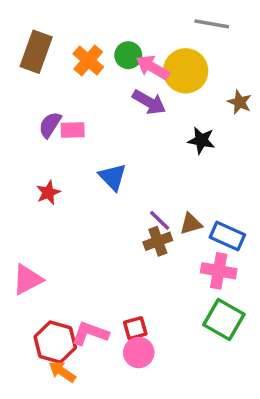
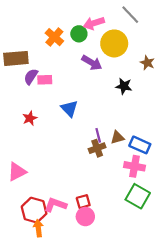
gray line: (212, 24) -> (130, 15), turned 36
brown rectangle: (36, 52) -> (16, 58), moved, turned 65
pink arrow: (153, 67) -> (94, 23), moved, turned -48
purple line: (160, 220) -> (98, 135), turned 32
orange arrow: (62, 372) -> (38, 228), turned 49

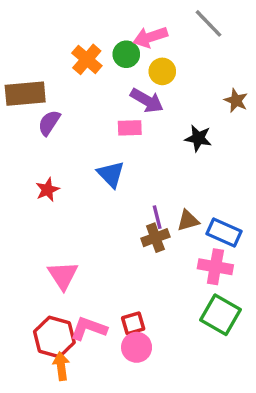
yellow circle: (114, 43) -> (162, 71), moved, size x0.6
pink rectangle: (45, 80) -> (130, 128), moved
pink triangle: (17, 172) -> (63, 275), moved, turned -36

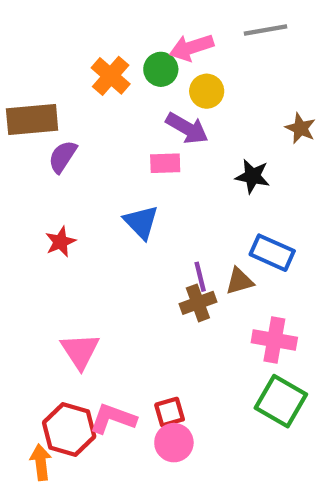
gray line: (209, 23) -> (266, 30), turned -56
blue rectangle: (224, 232) -> (272, 253), moved
orange arrow: (61, 366) -> (41, 462), moved

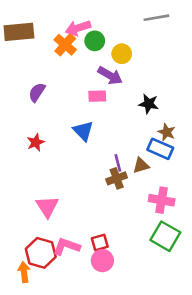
pink arrow: (191, 47) -> (78, 28), moved
brown rectangle: (32, 120) -> (19, 32), moved
brown star: (301, 128) -> (167, 132), moved

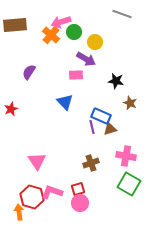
gray line: (156, 18) -> (122, 14), turned 30
red star: (36, 142) -> (11, 109), moved
blue rectangle: (160, 149) -> (101, 116), moved
brown cross: (117, 178) -> (91, 163), moved

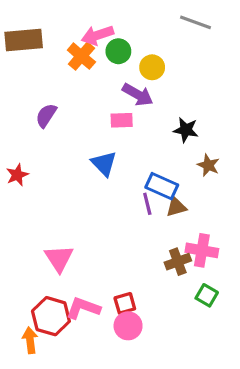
brown cross: (91, 163) -> (178, 262), moved
green square: (129, 184) -> (207, 295), size x0.6

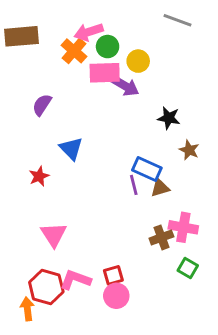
pink rectangle: (122, 120) -> (105, 73), moved, size x1.5
blue triangle: (104, 164) -> (71, 149), moved
red star: (17, 175) -> (39, 176), moved

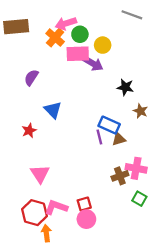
orange arrow: (27, 309) -> (46, 233), moved

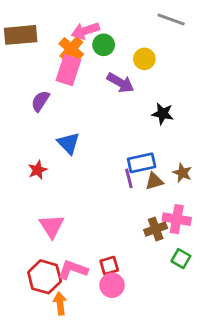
yellow circle: (103, 45) -> (144, 59), moved
pink rectangle: (78, 54) -> (68, 70), moved, turned -70
brown star: (140, 111) -> (182, 173), moved
blue rectangle: (109, 125) -> (142, 163), turned -36

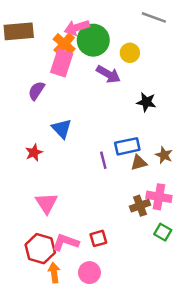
green circle: (104, 45) -> (93, 40), size x1.6
purple line: (129, 178) -> (103, 160), moved
pink circle: (112, 285) -> (89, 273), moved

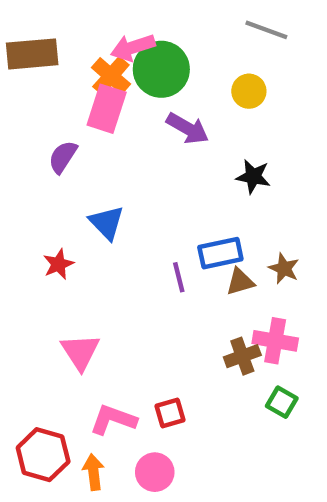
yellow circle: (130, 53) -> (249, 91), moved
red hexagon: (40, 249) -> (43, 455), moved

